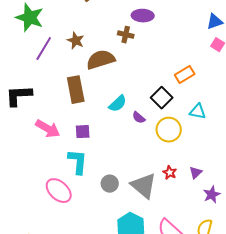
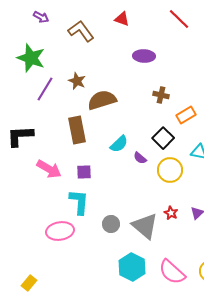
brown cross: (126, 35) -> (161, 95), moved
pink ellipse: (59, 191) -> (60, 231), turned -52

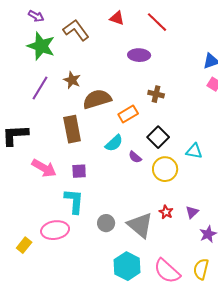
red line: (179, 19) -> (157, 22), moved
green star: (31, 58) -> (41, 46), moved
orange rectangle: (186, 115) -> (128, 114), moved
yellow rectangle: (29, 283) -> (24, 245), moved

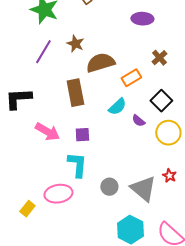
brown cross: (156, 94) -> (159, 58), turned 35

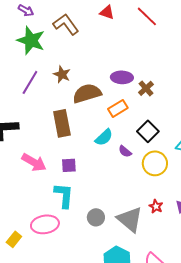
purple ellipse: (142, 19) -> (122, 77), moved

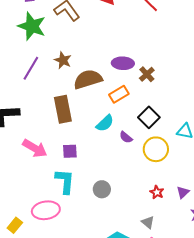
gray circle: (96, 217) -> (102, 189), moved
gray triangle: (130, 219) -> (148, 222), moved, size x0.5

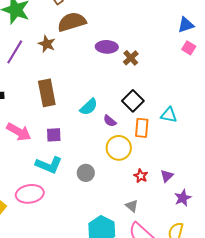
brown semicircle: (88, 79) -> (72, 22), moved
orange rectangle: (119, 94) -> (142, 128), moved, turned -54
yellow circle: (156, 149) -> (119, 148), moved
cyan L-shape: (65, 181) -> (49, 165), turned 108

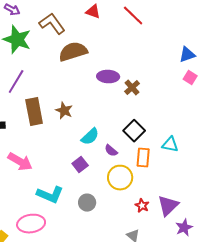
brown star: (47, 44) -> (64, 111), moved
brown rectangle: (47, 93) -> (34, 112), moved
purple square: (54, 135) -> (80, 165), moved, turned -35
purple triangle: (167, 176) -> (168, 206), size x1.6

